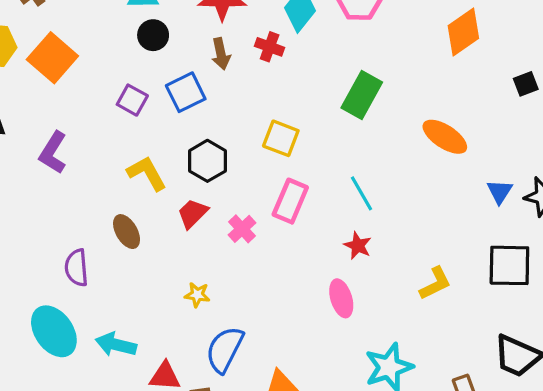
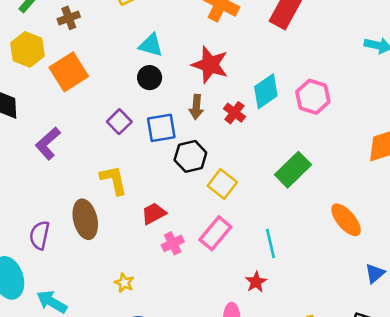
black hexagon: (207, 161) -> (190, 156), moved
red trapezoid: (193, 213) -> (154, 213), moved
brown ellipse: (127, 232) -> (85, 219), size x1.4

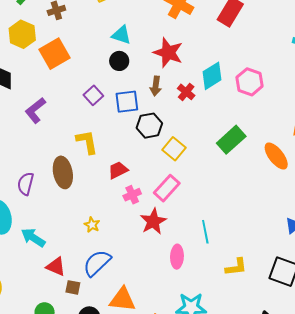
orange ellipse: (346, 220) -> (276, 156), moved
cyan line: (271, 244) -> (205, 232), moved
red star: (256, 282) -> (153, 221), moved, size x1.5

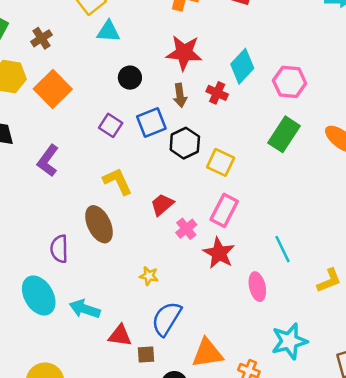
cyan triangle: (121, 35) -> (108, 31), moved
pink hexagon: (250, 82) -> (290, 82), moved

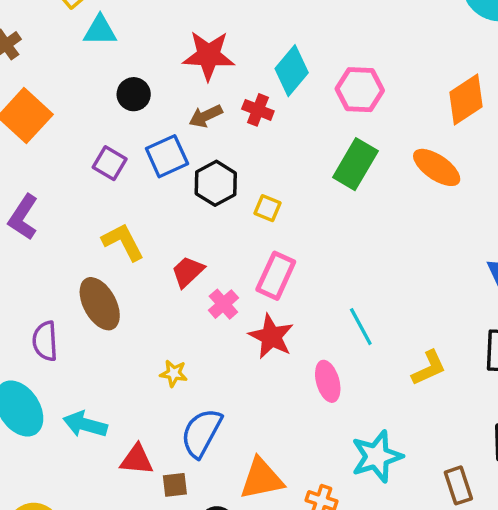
brown arrow: (180, 95) -> (206, 116), turned 75
yellow square: (221, 162) -> (267, 208), size x0.7

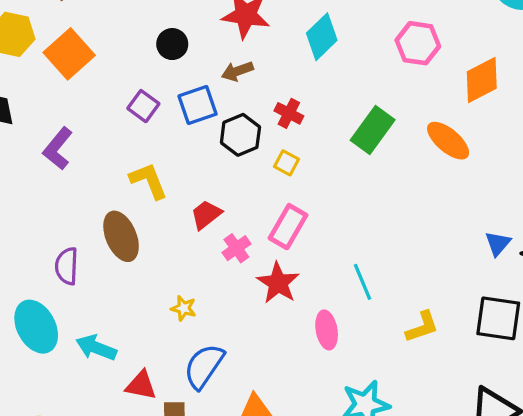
pink hexagon: (360, 90) -> (418, 43), moved
red cross: (258, 110) -> (289, 113), moved

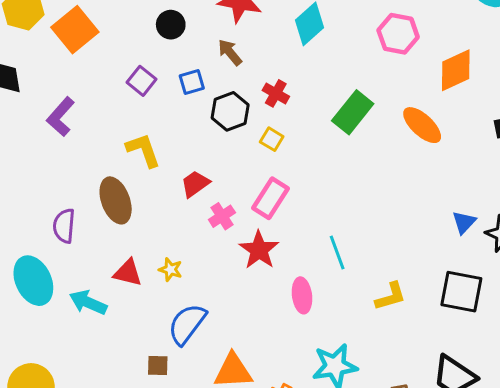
brown arrow: (237, 71) -> (230, 52), turned 68
blue square: (198, 105) -> (192, 82), size x0.7
red triangle: (141, 385) -> (128, 273), moved

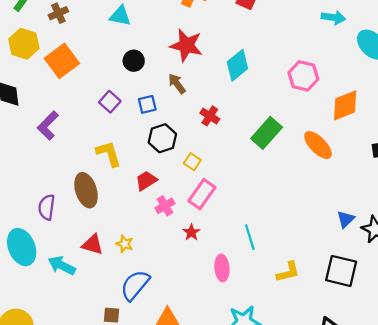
black hexagon: (230, 111) -> (162, 138), moved
yellow square: (272, 139) -> (192, 162), moved
red star: (259, 250) -> (191, 232), size x0.6

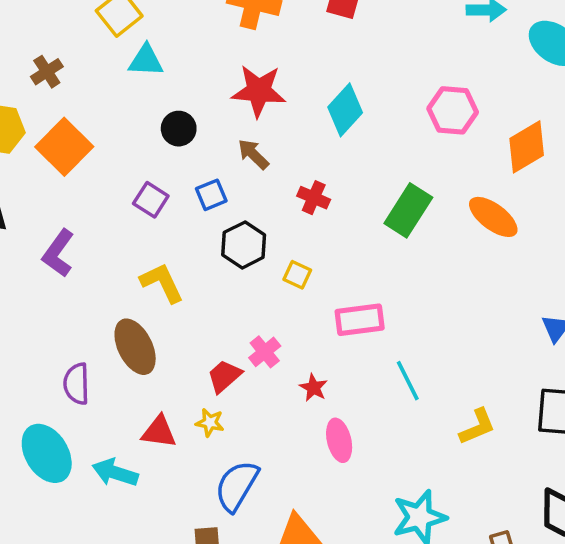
red trapezoid: (146, 181) -> (224, 376), moved
pink rectangle: (202, 194) -> (360, 320), moved, turned 56
pink ellipse: (222, 268) -> (339, 440), moved

